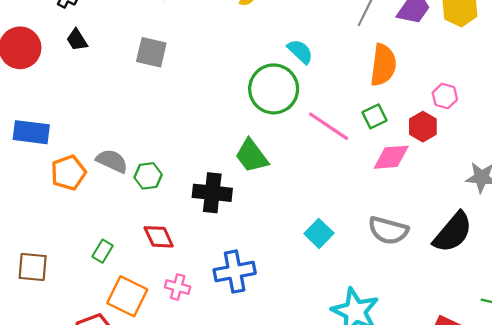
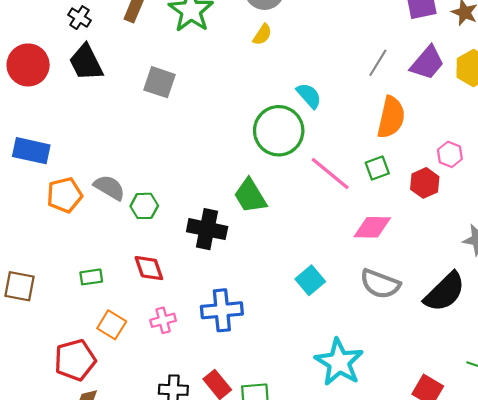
black trapezoid: (77, 40) -> (86, 62), size x1.6
pink diamond: (391, 157) -> (372, 227), moved
green rectangle: (103, 251) -> (91, 277), turned 45
pink cross: (178, 287) -> (163, 320), turned -35
orange square: (127, 296) -> (112, 325), size x0.7

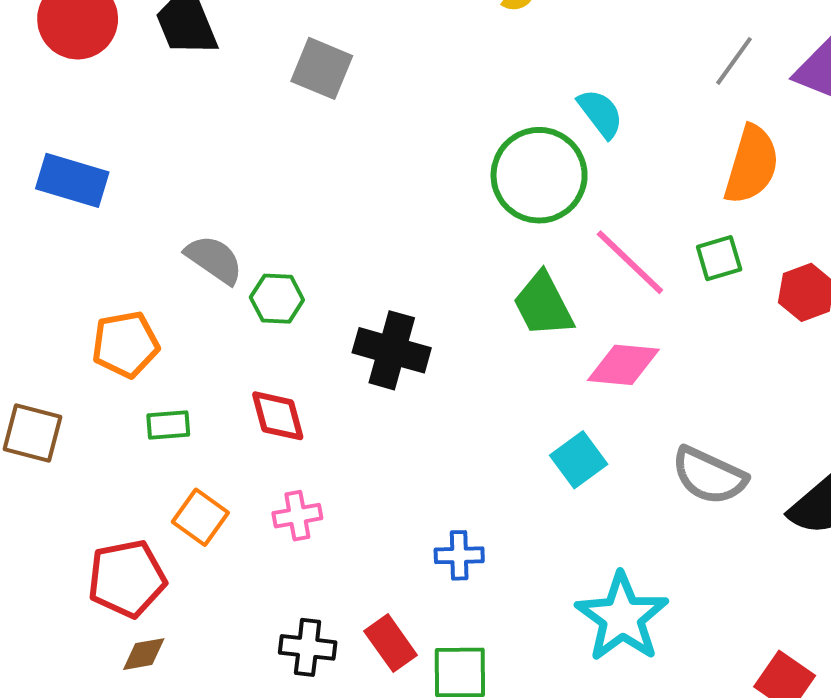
orange pentagon: (65, 195) -> (125, 344), moved
green trapezoid: (250, 196) -> (543, 305), moved
pink diamond: (372, 227) -> (623, 365), moved
blue cross: (222, 310) -> (459, 555), moved, size x0.6

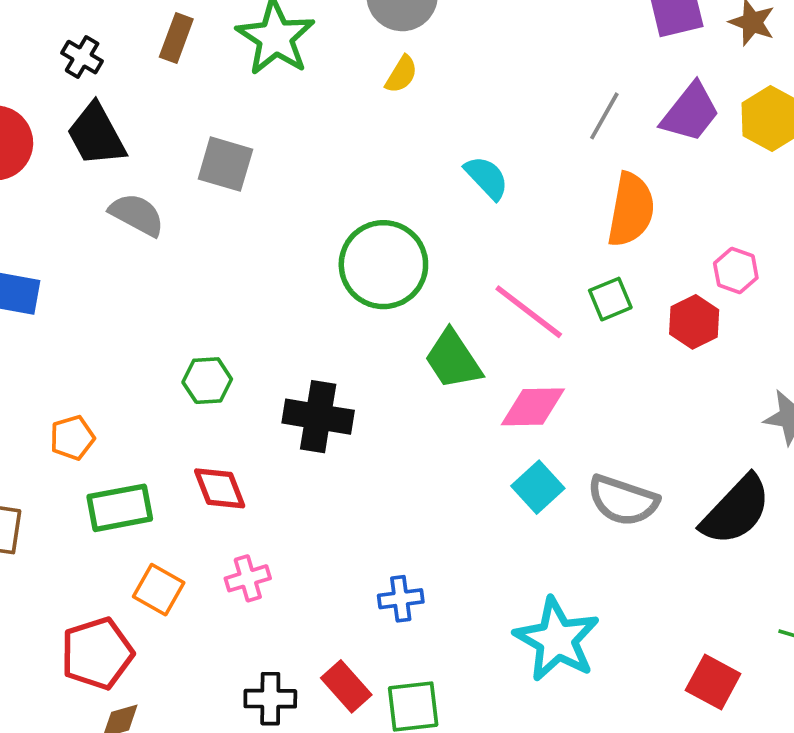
green circle: (539, 175) -> (383, 265), moved
gray semicircle: (214, 259) -> (137, 215), moved
orange pentagon: (125, 344) -> (72, 438), size x0.7
green rectangle: (168, 425) -> (120, 508), size x1.6
cyan square: (579, 460) -> (538, 487), moved

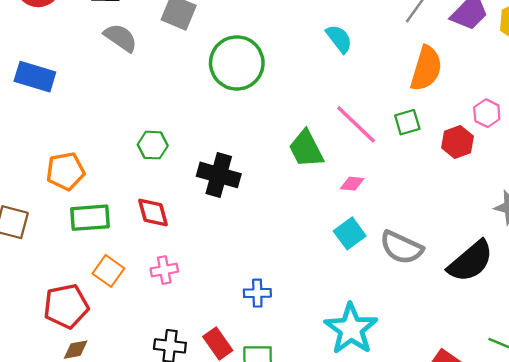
green circle: (383, 265) -> (237, 63), moved
pink diamond: (533, 407) -> (352, 184), size x0.6
orange pentagon: (72, 438) -> (65, 171), size x1.4

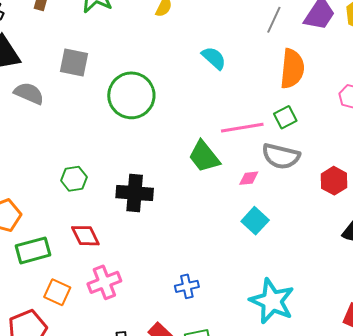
pink line: (356, 124) -> (242, 128), turned -42
red hexagon: (458, 142) -> (334, 181), moved
gray semicircle: (401, 248) -> (281, 156), moved
pink cross: (164, 270) -> (104, 282), size x1.4

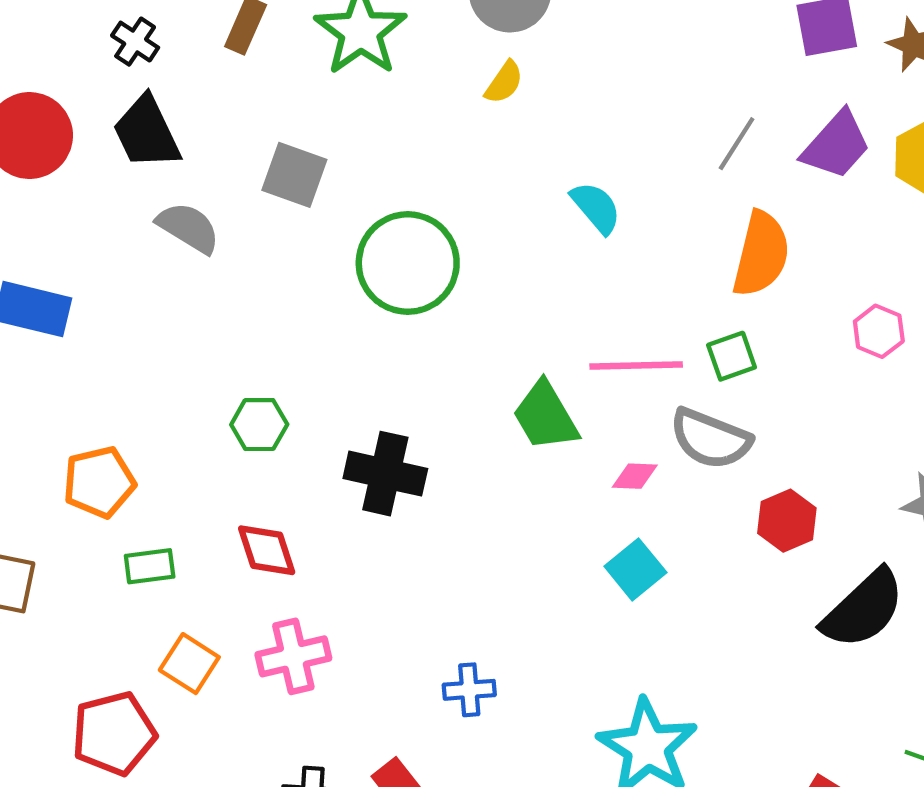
red hexagon: (334, 181) -> (787, 521), moved
green rectangle: (33, 250) -> (150, 566), size x0.7

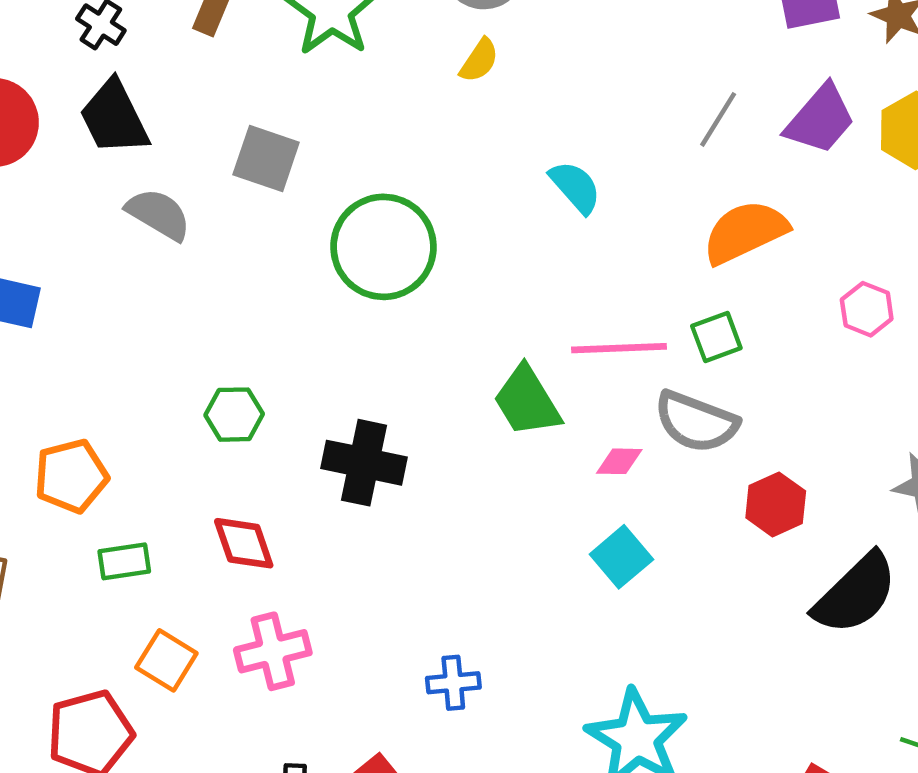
orange semicircle: (761, 254) -> (745, 232), turned -128

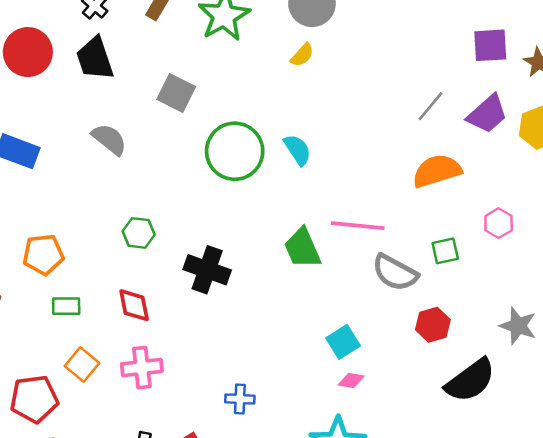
cyan semicircle: (575, 187) -> (298, 150), moved
gray semicircle: (159, 214) -> (109, 139), moved
green square: (716, 337) -> (445, 251), moved
pink diamond: (619, 461) -> (351, 381), moved

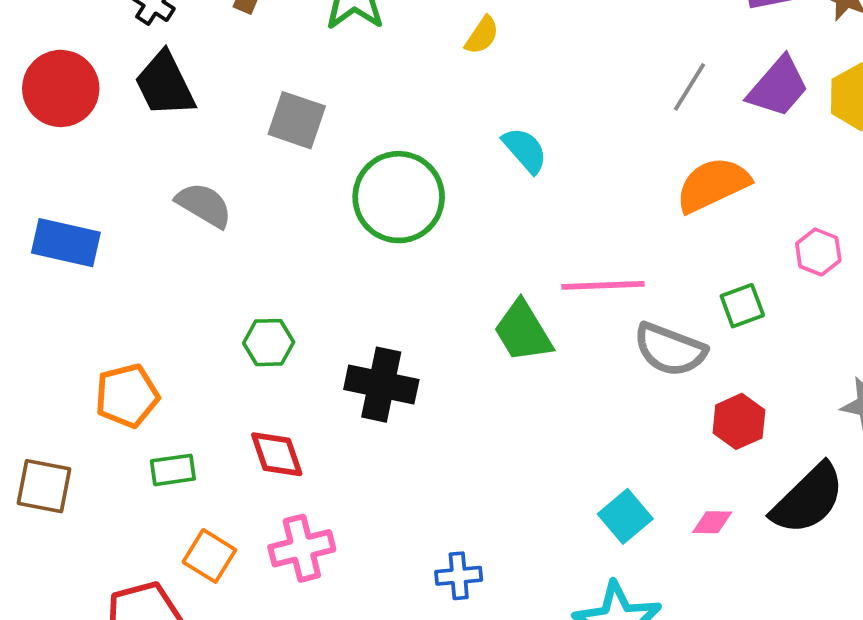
cyan semicircle: (298, 150) -> (525, 150), moved
cyan square: (343, 342) -> (625, 516), moved
pink diamond: (351, 381) -> (712, 522), moved

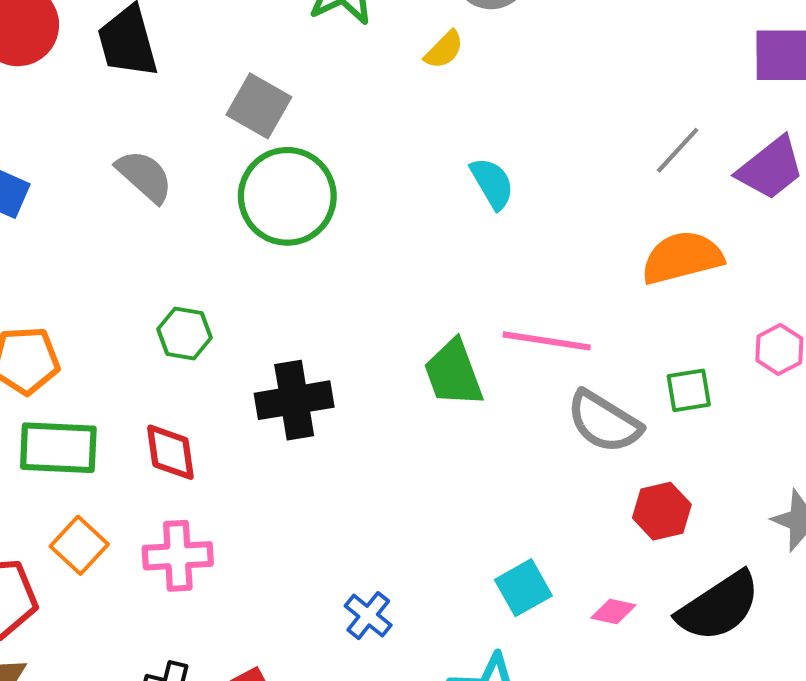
yellow semicircle: (482, 35) -> (444, 50), moved
green circle: (399, 197) -> (287, 196), moved
black cross: (381, 385) -> (294, 400), turned -32
green rectangle: (173, 470) -> (58, 448), size x1.6
blue cross: (459, 576) -> (368, 616), moved, turned 33

